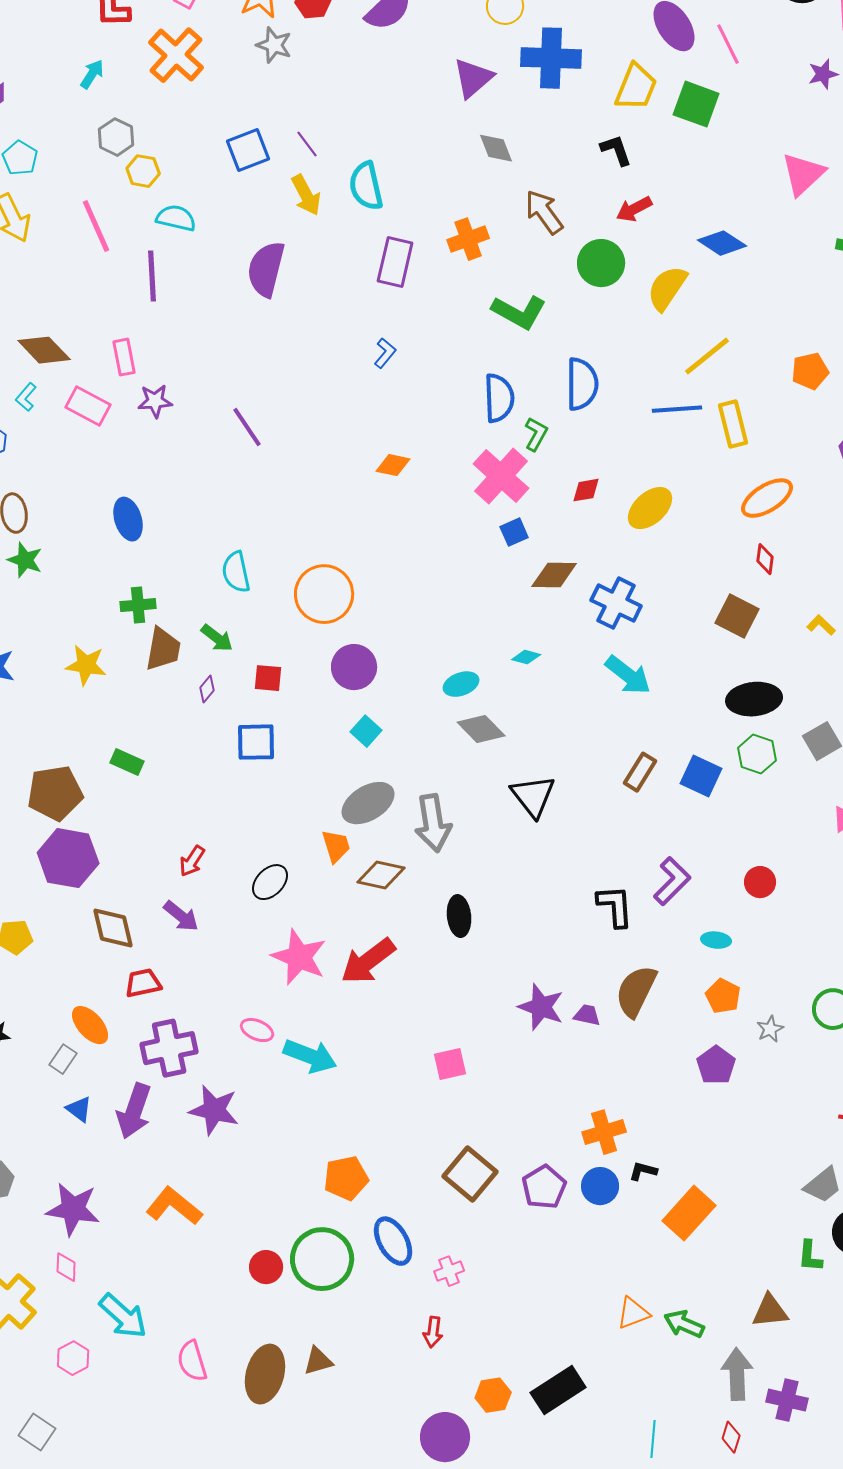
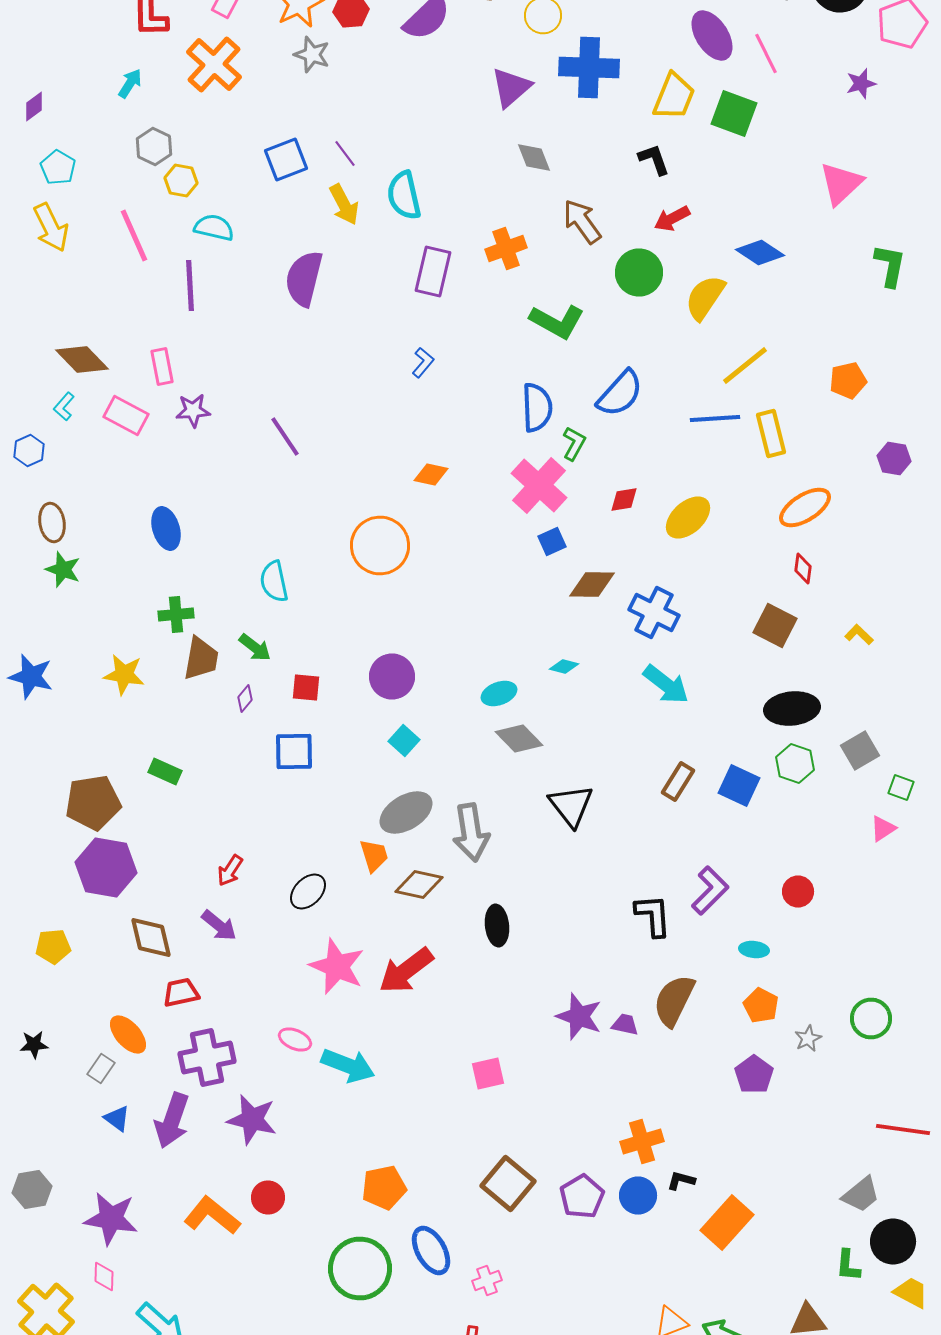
blue semicircle: (582, 384) -> (620, 394), turned 42
orange circle: (324, 594) -> (380, 546), moved
red circle: (266, 1267) -> (268, 1198), moved

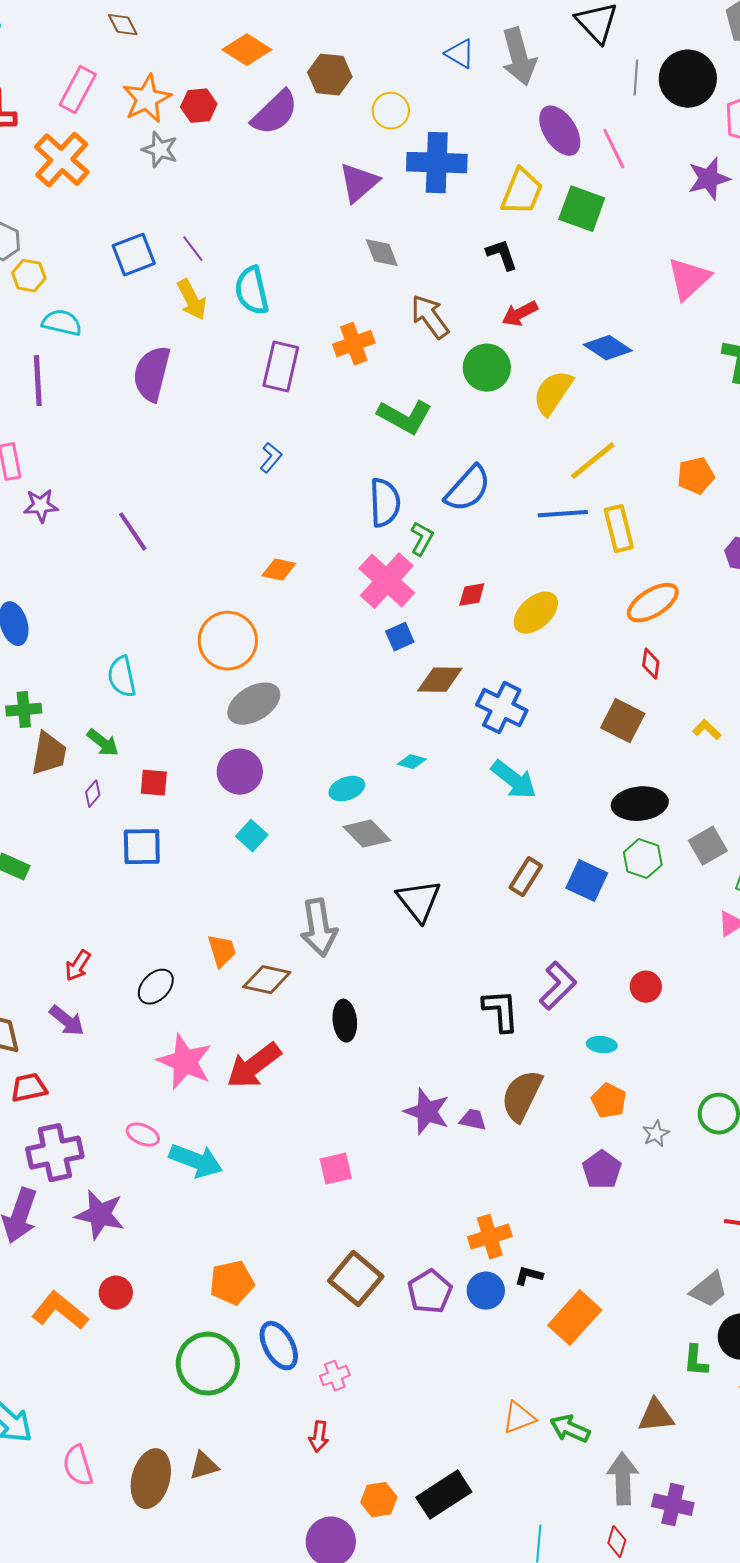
purple star: (861, 84) -> (709, 179), size x1.4
gray ellipse: (406, 812) -> (254, 704), moved

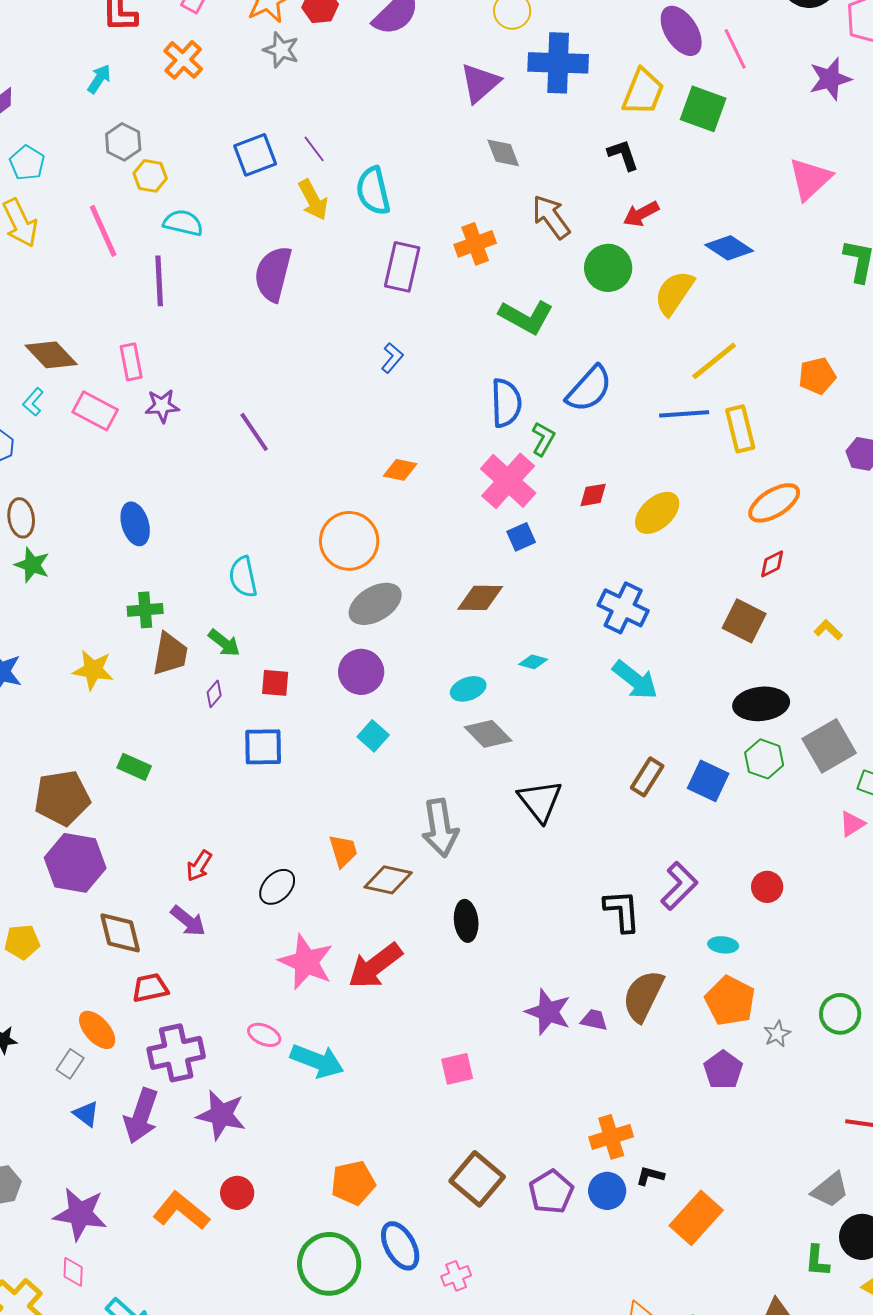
orange cross: (62, 160) -> (183, 60), size x0.7
red diamond: (651, 664) -> (772, 564), turned 56
brown diamond: (440, 680) -> (480, 598), moved
gray square: (708, 846) -> (829, 746), size x1.4
orange pentagon: (609, 1101) -> (730, 1001), size x1.4

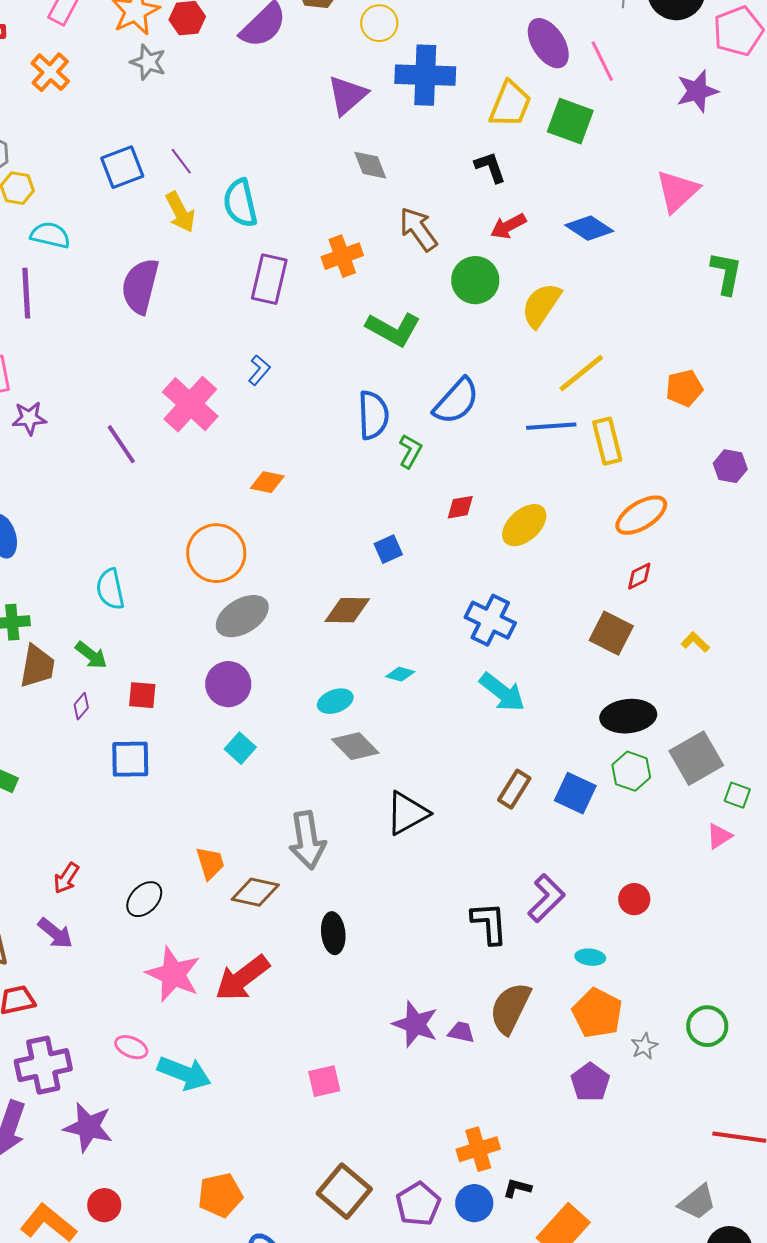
blue diamond: (729, 248) -> (589, 228), moved
pink cross: (508, 481) -> (190, 404), moved
black triangle: (540, 801) -> (407, 813), turned 39

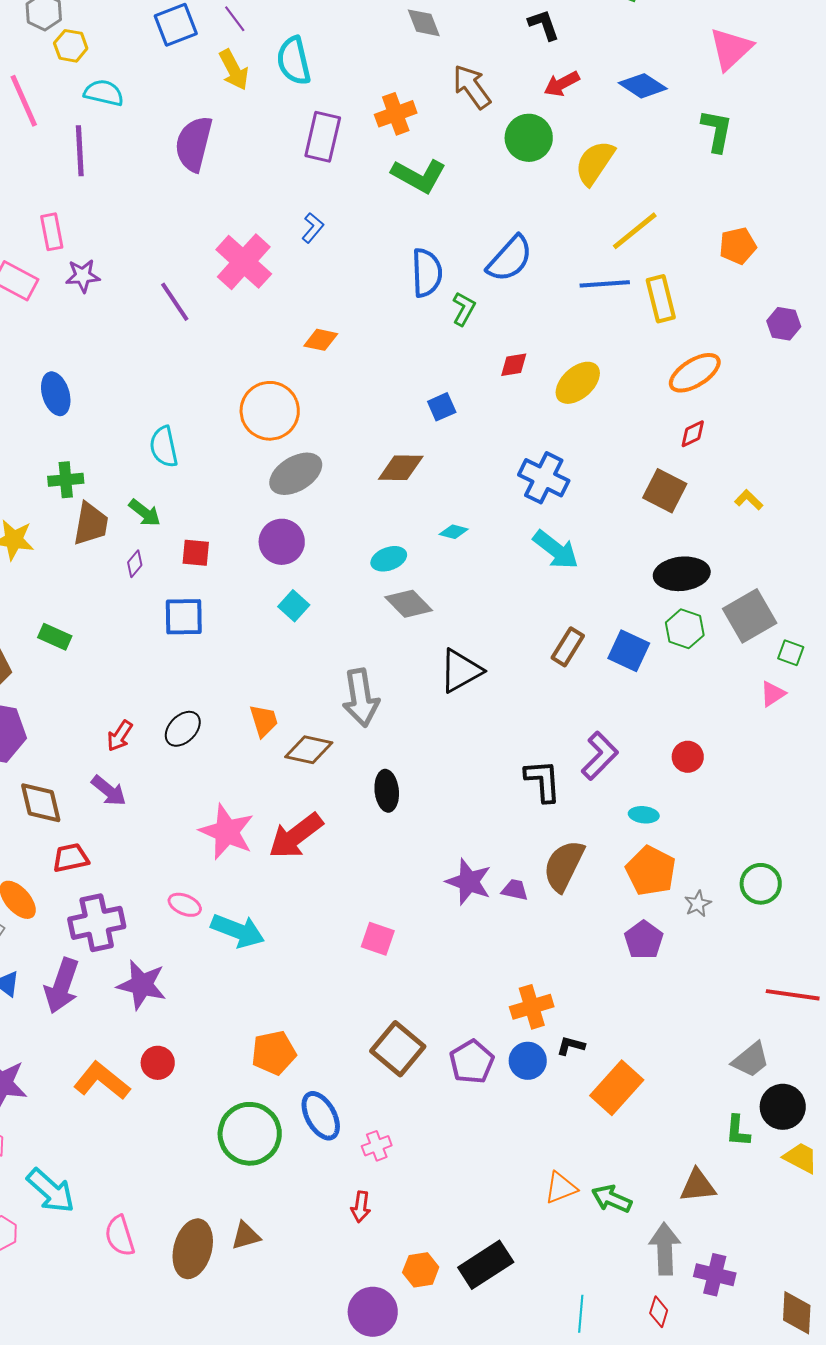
green L-shape: (726, 273) -> (717, 131), moved
green L-shape: (393, 329) -> (419, 176), moved
black ellipse: (144, 899) -> (183, 729), moved
pink square: (324, 1081) -> (378, 939), turned 32

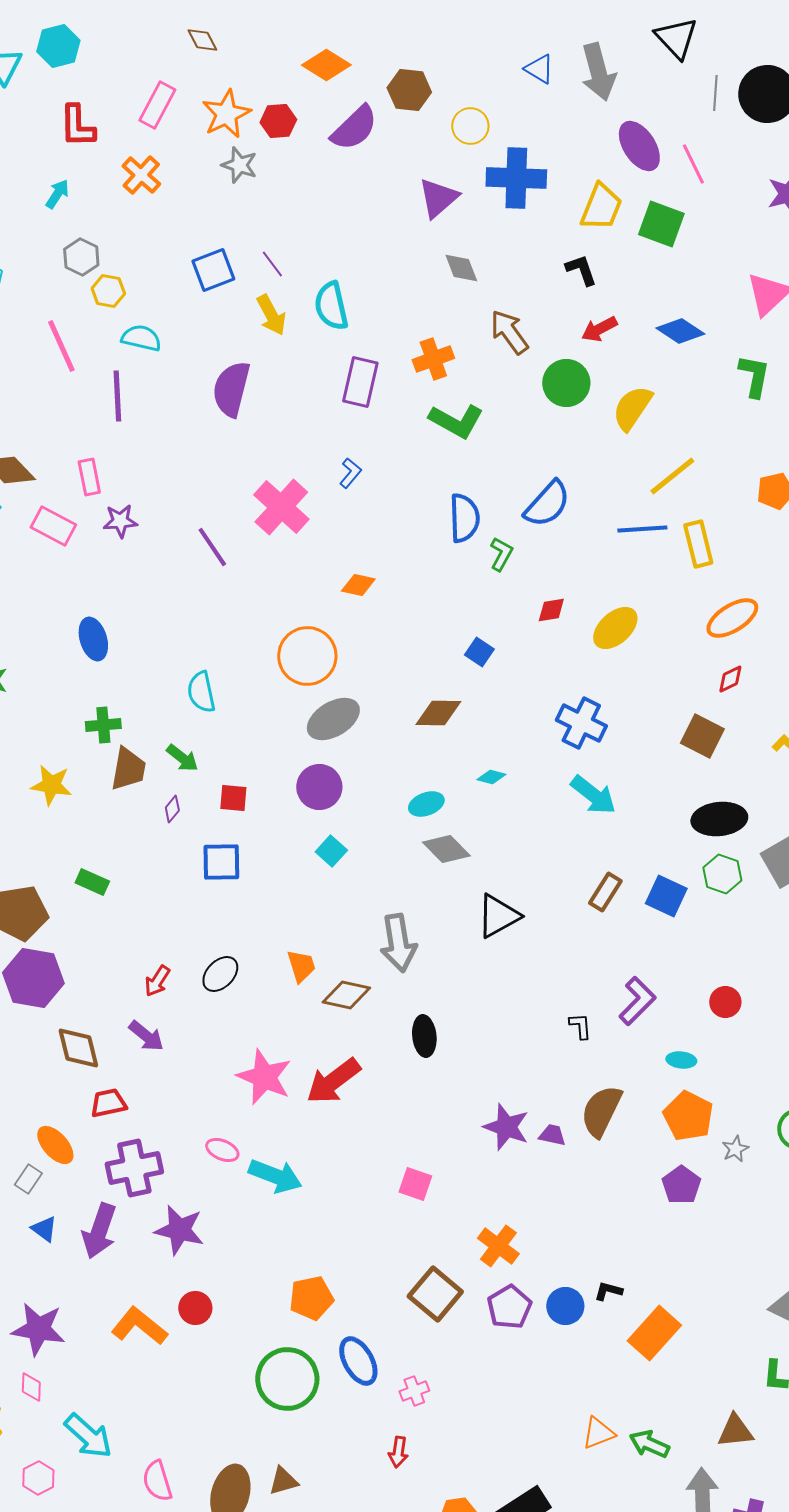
blue square: (442, 407) -> (479, 652), turned -32
black L-shape: (543, 781) -> (580, 1026), size x0.6
orange cross: (532, 1007) -> (498, 1246), moved, turned -36

